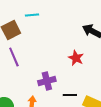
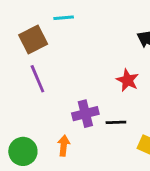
black line: (70, 95) -> (116, 122), moved

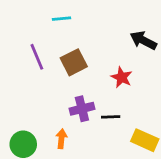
brown square: (33, 40) -> (74, 62), moved
purple line: (37, 79) -> (37, 57), moved

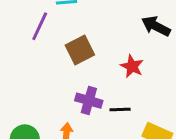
purple line: (37, 57) -> (40, 26), moved, turned 48
purple cross: (82, 109) -> (89, 101), turned 30

